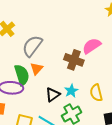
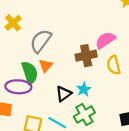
brown cross: (74, 60) -> (86, 56), turned -30
yellow semicircle: (96, 93) -> (114, 65), moved

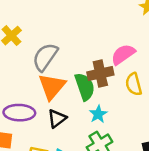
orange triangle: (46, 66) -> (52, 86), size x1.6
green semicircle: (30, 73) -> (85, 87), moved
black triangle: (64, 94) -> (57, 118), moved

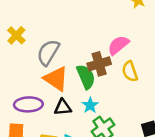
orange triangle: (52, 86) -> (56, 79), turned -32
cyan star: (98, 114) -> (90, 105), moved
black triangle: (57, 118) -> (63, 107), turned 36

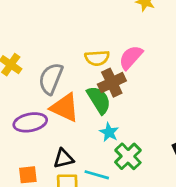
yellow semicircle: (130, 71) -> (97, 58), moved, turned -66
purple ellipse: (28, 104) -> (30, 122), moved
black triangle: (63, 107) -> (64, 158), moved

